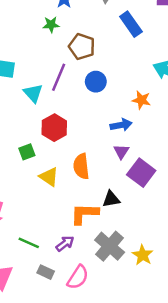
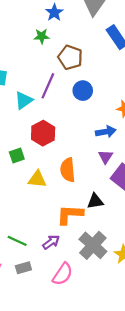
cyan triangle: (33, 93) -> (24, 100), turned 36
yellow triangle: (49, 177) -> (37, 179), turned -30
gray rectangle: (46, 272) -> (23, 268), moved, turned -42

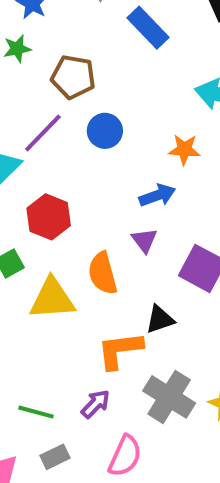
purple line: (48, 86) -> (43, 133), turned 30
purple triangle: (105, 157) -> (144, 240), moved
yellow triangle: (37, 179) -> (52, 299), size x1.4

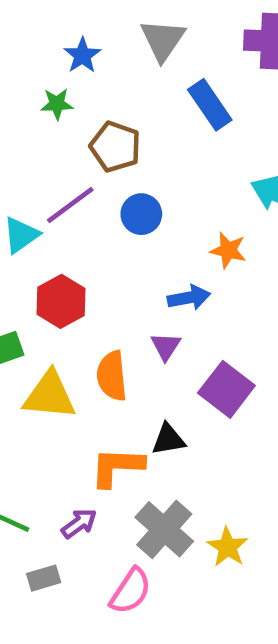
pink semicircle: (125, 456) -> (131, 591), moved
gray rectangle: (55, 457) -> (44, 578), moved

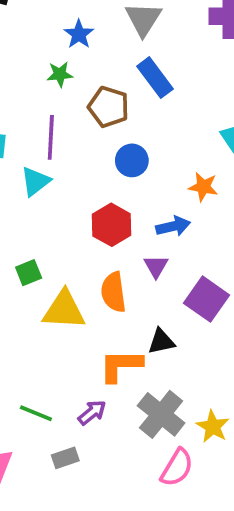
blue rectangle: (210, 105) -> (155, 78), moved
purple line: (70, 205) -> (51, 137), moved, turned -48
red hexagon: (61, 301) -> (112, 225), moved
pink semicircle: (131, 591) -> (177, 468), moved

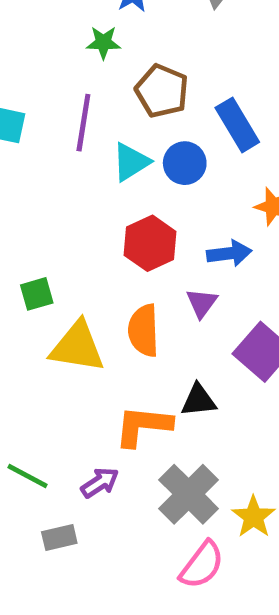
blue rectangle: (155, 78) -> (237, 125), moved
cyan triangle: (35, 181) -> (131, 162), moved

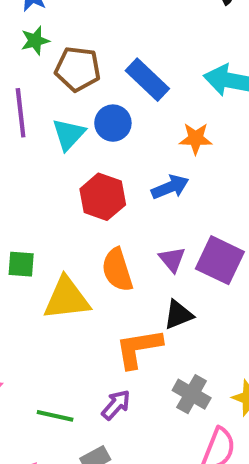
green star: (103, 43) -> (35, 41), moved
green square: (37, 294) -> (21, 264), turned 36
purple triangle: (202, 303) -> (172, 259), moved
gray cross: (189, 494) -> (192, 394), size x0.7

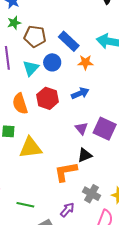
orange star: (196, 138) -> (85, 62), moved
orange semicircle: (117, 270) -> (20, 104), moved
purple arrow: (116, 405) -> (67, 210), moved

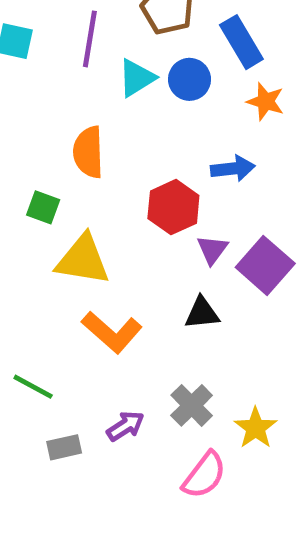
red hexagon: (48, 98) -> (173, 207), moved
orange L-shape: (66, 172) -> (112, 332), moved, turned -145

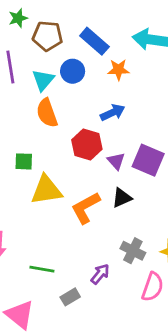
orange semicircle: (88, 152) -> (47, 113), moved
green square: (43, 207) -> (24, 161), moved
orange L-shape: (112, 332) -> (86, 208), moved, turned 128

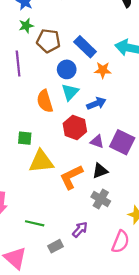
cyan triangle: (43, 80) -> (70, 92), moved
purple triangle: (116, 161) -> (97, 142), turned -32
gray cross: (133, 251) -> (101, 199), moved

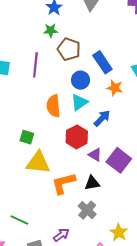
blue arrow: (96, 103) -> (102, 118), turned -36

